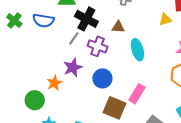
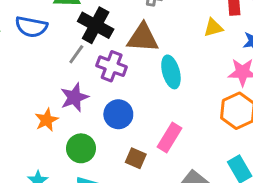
brown triangle: (118, 27) -> (143, 38), size x1.6
green circle: (35, 100) -> (81, 148), moved
brown square: (114, 108) -> (136, 158), size x0.6

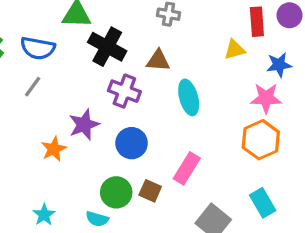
brown triangle: (143, 38) -> (158, 60), size x0.7
gray line: (76, 54) -> (33, 87), moved
green circle: (81, 148) -> (116, 192), moved

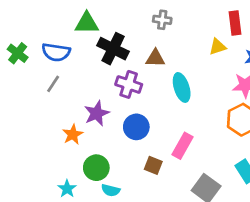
green circle: (116, 192) -> (96, 168), moved

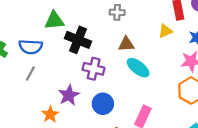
brown triangle: (155, 58) -> (126, 44), moved
cyan ellipse: (182, 87) -> (138, 68), turned -30

